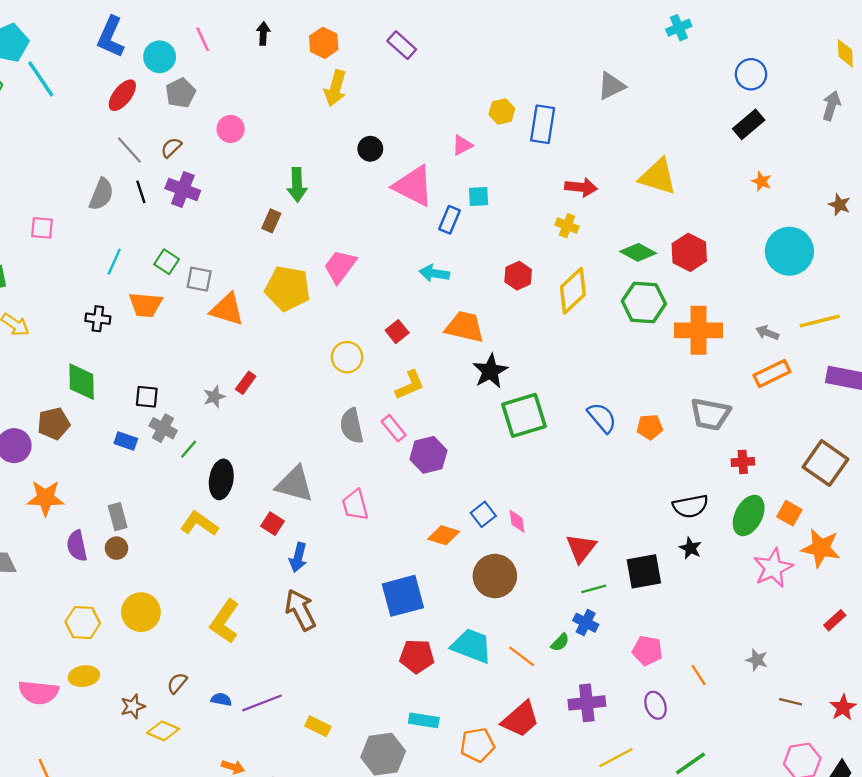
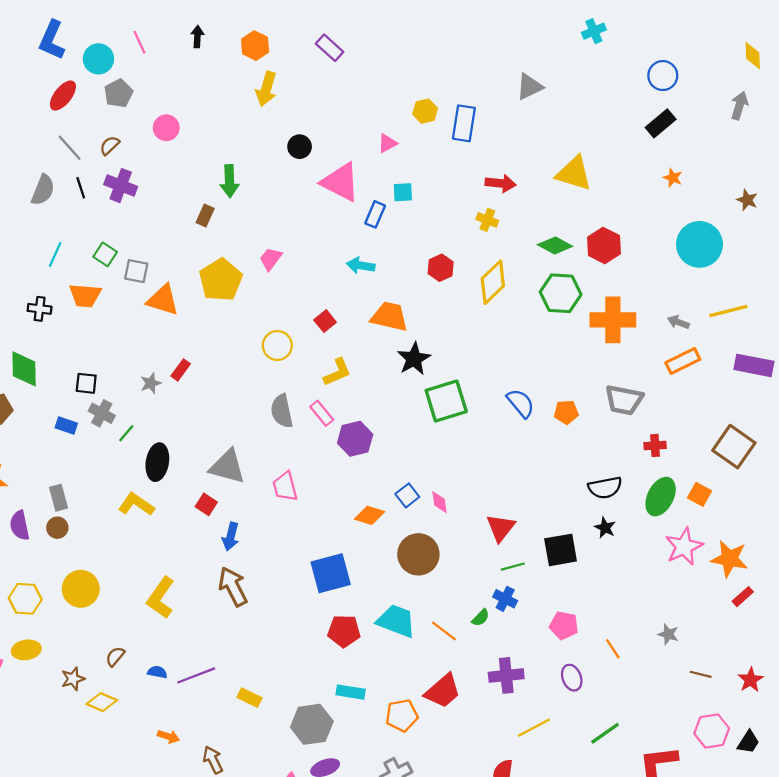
pink trapezoid: (340, 266) -> (271, 259), size x0.7
yellow pentagon: (288, 288) -> (221, 280), turned 30
orange star: (821, 548) -> (729, 559), moved

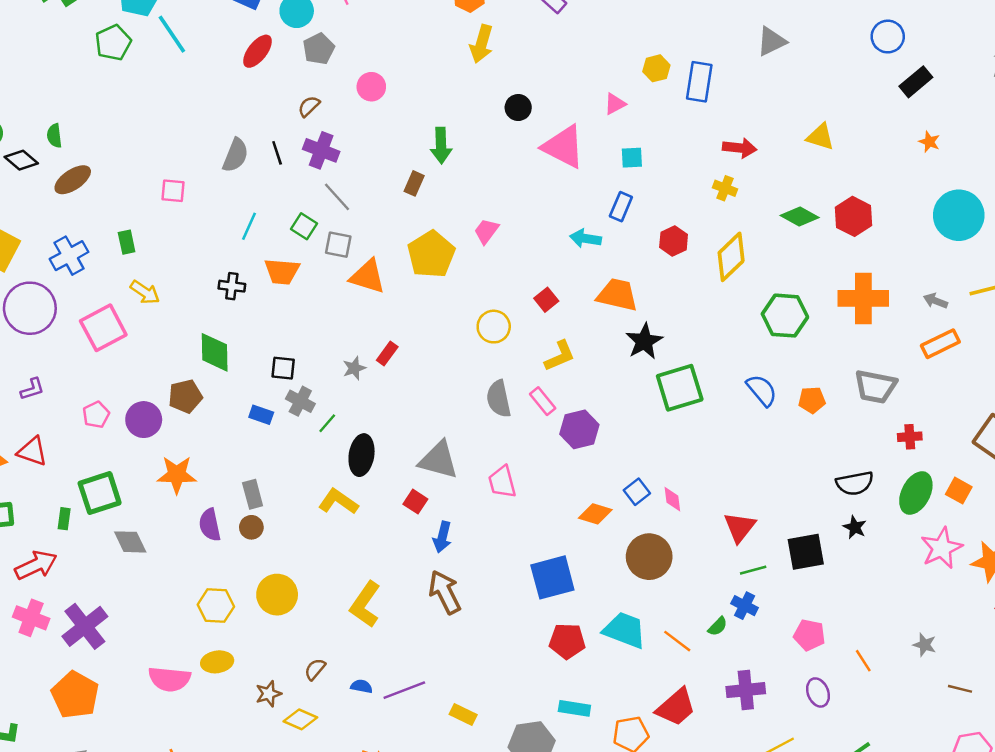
blue circle: (663, 76) -> (888, 37), moved
gray line: (70, 148) -> (337, 197), moved
yellow triangle: (574, 173) -> (820, 137), size x0.7
blue rectangle: (375, 214) -> (621, 207), moved
green hexagon: (561, 293) -> (785, 316), moved

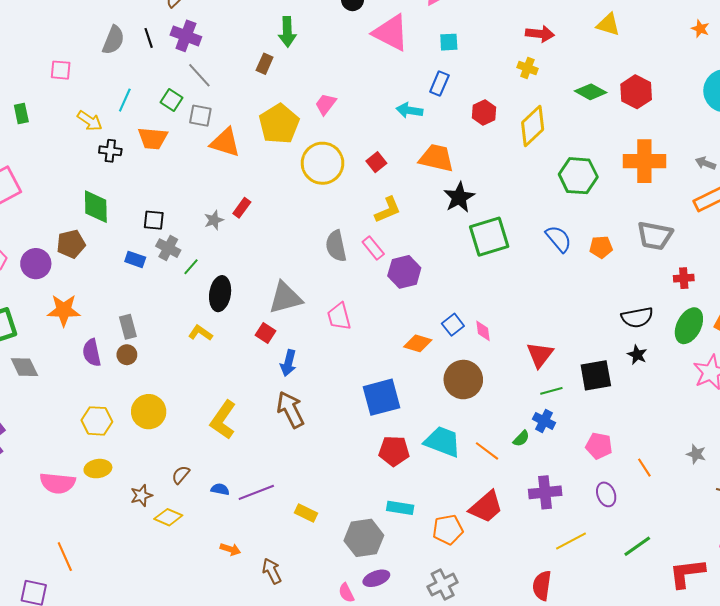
yellow arrow: (145, 292) -> (90, 121), moved
yellow circle: (494, 327) -> (323, 163), moved, size x1.5
gray triangle: (439, 460) -> (285, 298), turned -30
yellow L-shape: (338, 502) -> (200, 333), size x0.7

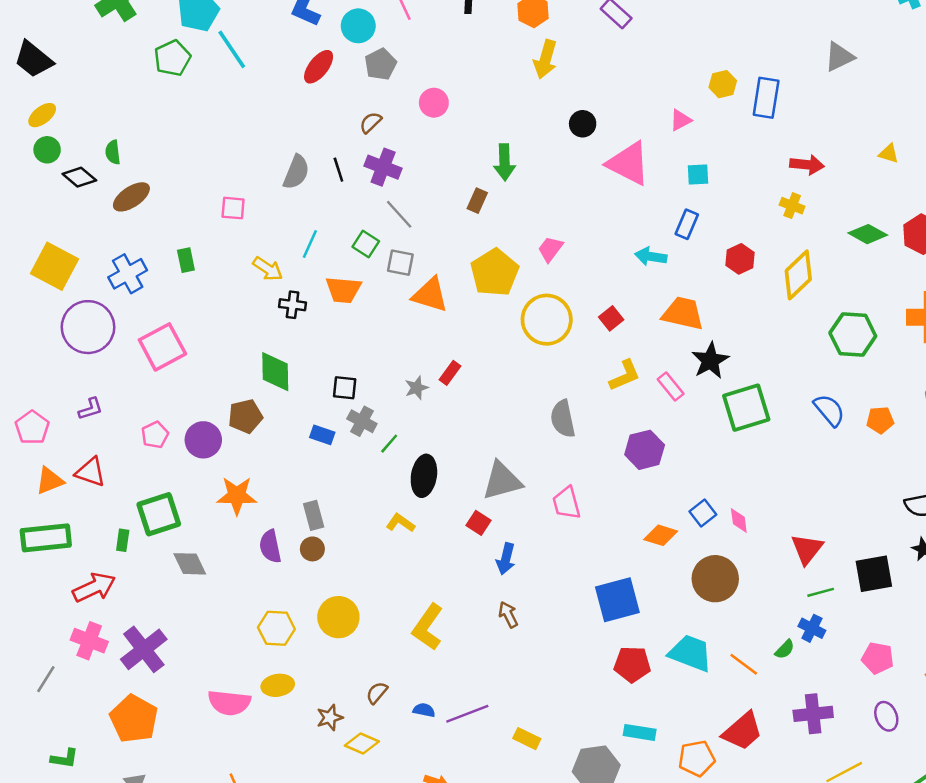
yellow triangle: (608, 25) -> (889, 154), size x0.7
pink rectangle: (373, 248) -> (671, 387), moved
brown arrow: (290, 410) -> (508, 615), size x0.6

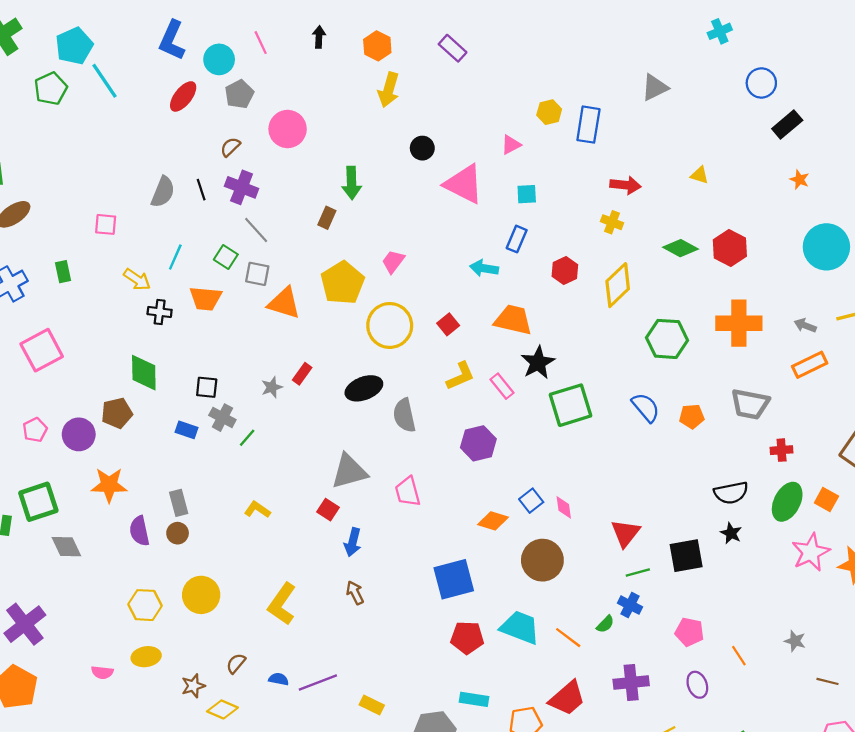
pink circle: (434, 103) -> (288, 129), size x1.4
black ellipse: (424, 476) -> (364, 388), moved, turned 60
pink semicircle: (229, 703) -> (102, 672), size x0.6

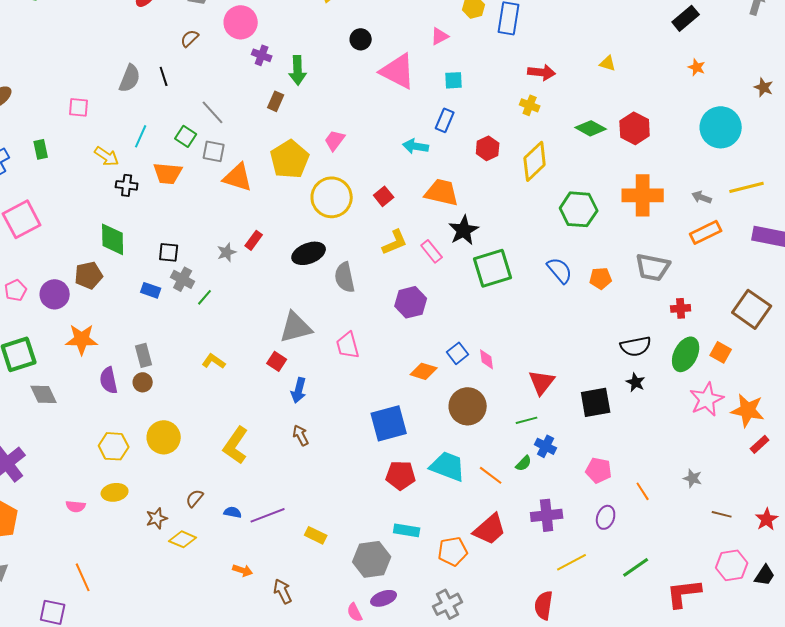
purple cross: (242, 187) -> (262, 55), moved, size x0.7
green line: (638, 572) -> (527, 420), moved
purple ellipse: (697, 685) -> (606, 517), turned 40

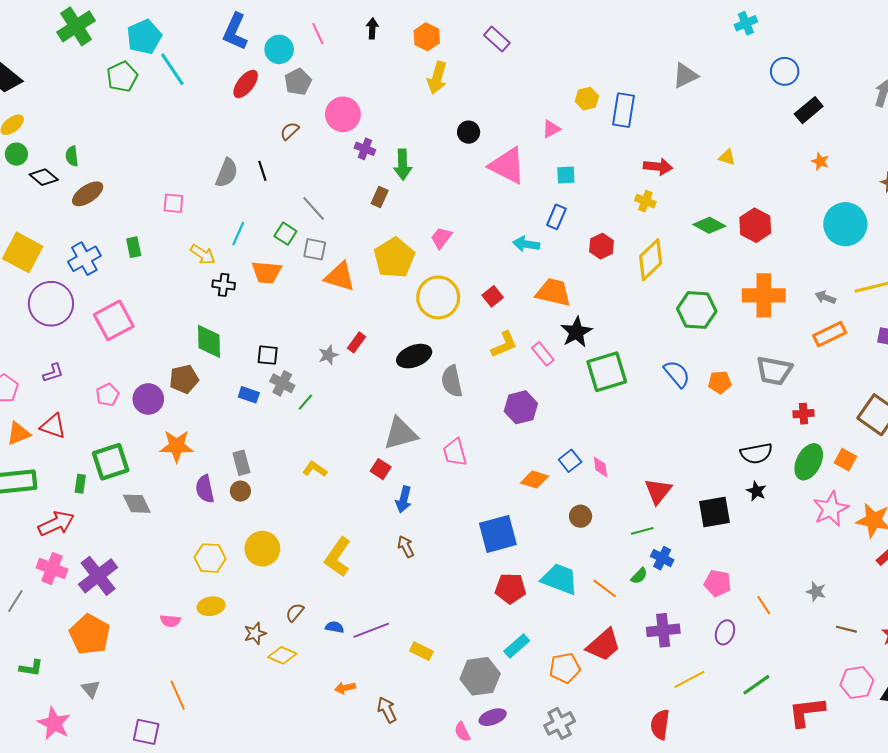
brown circle: (468, 406) -> (581, 516), size x0.6
cyan rectangle: (407, 530) -> (517, 646), turned -50
orange arrow: (243, 570) -> (345, 688), turned 150

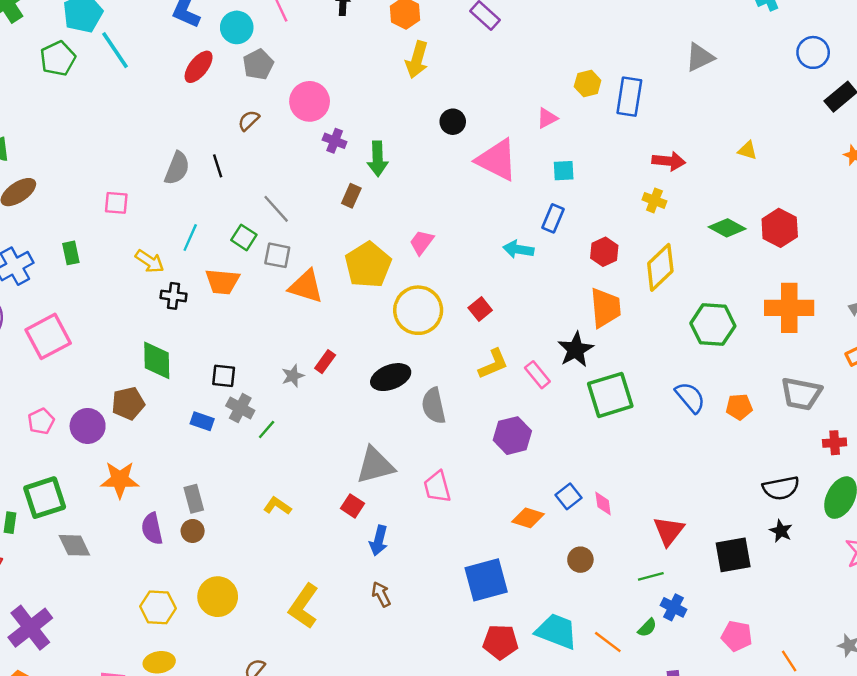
orange trapezoid: (553, 292) -> (605, 308), moved, turned 72

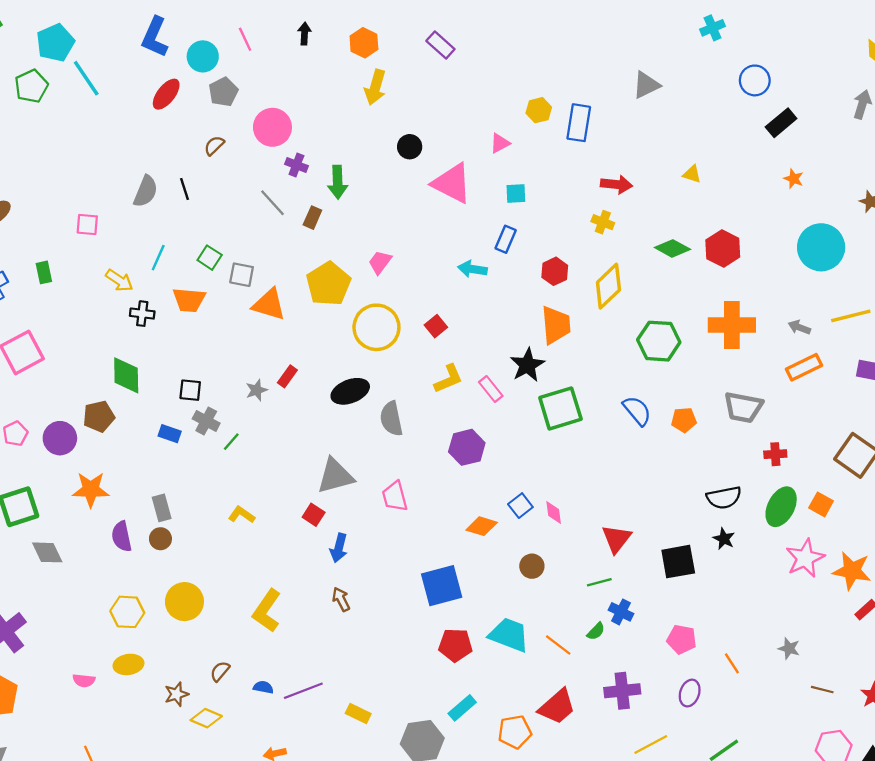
gray line: (276, 209) -> (272, 203), moved

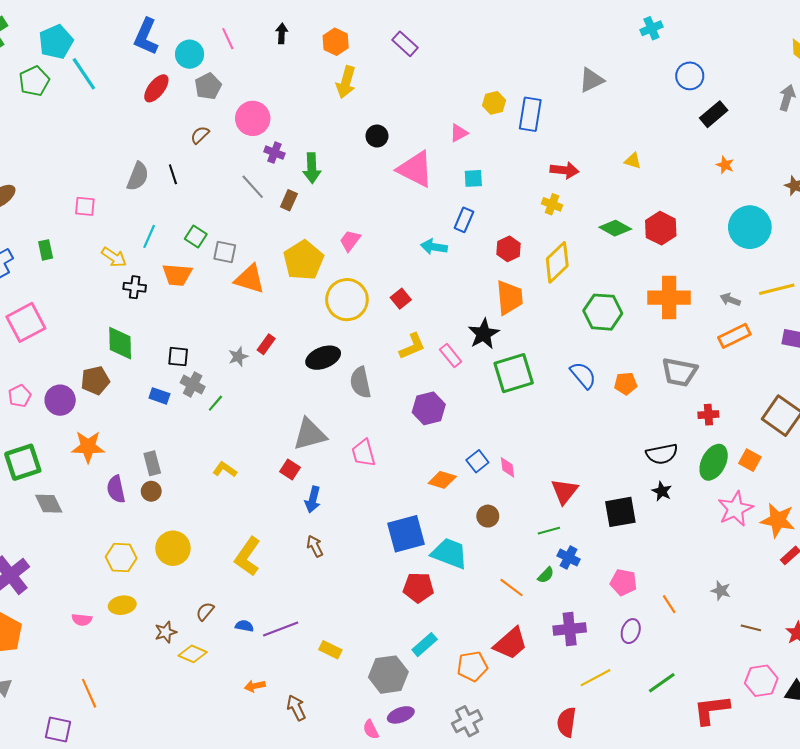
cyan trapezoid: (509, 635) -> (449, 553), moved

